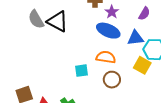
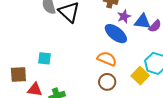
blue triangle: (135, 38) -> (142, 22), moved
cyan square: (81, 71) -> (44, 58), moved

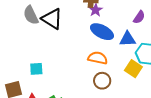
purple star: (124, 16) -> (96, 10), moved
blue triangle: (142, 22) -> (128, 39), moved

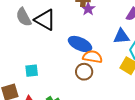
blue ellipse: (102, 32) -> (80, 44), moved
brown circle: (102, 81) -> (84, 72), moved

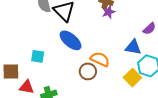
blue ellipse: (80, 44) -> (71, 40), moved

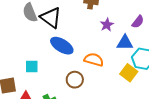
purple star: (108, 12) -> (107, 25), moved
brown circle: (88, 71) -> (75, 80), moved

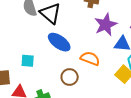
purple star: (107, 25) -> (106, 25), size x1.6

